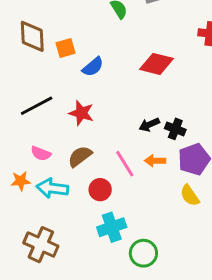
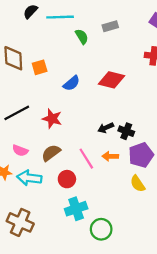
blue semicircle: (93, 67) -> (71, 83), moved

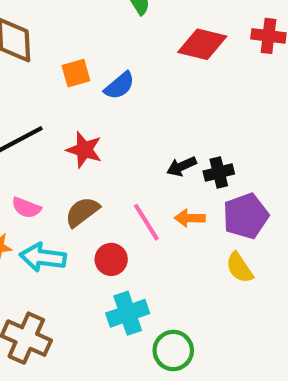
orange square: (40, 67) -> (76, 73), moved
red diamond: (111, 80) -> (202, 44), moved
black cross: (126, 131) -> (219, 173), turned -35

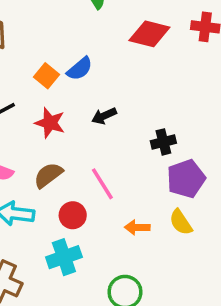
orange square: (76, 73) -> (47, 76), moved, turned -35
black arrow: (182, 166) -> (104, 116), moved
orange arrow: (190, 218) -> (137, 227), moved
cyan cross: (128, 313) -> (64, 257), moved

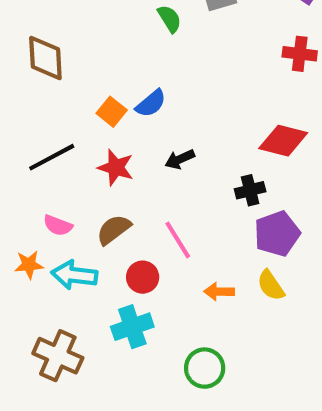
red diamond: (149, 34) -> (283, 141), moved

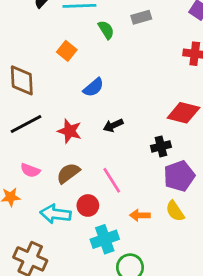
brown diamond: (45, 58) -> (22, 80), moved
orange square: (112, 112) -> (67, 51), moved
cyan arrow: (74, 275) -> (56, 214), moved
cyan cross: (132, 327) -> (105, 239), moved

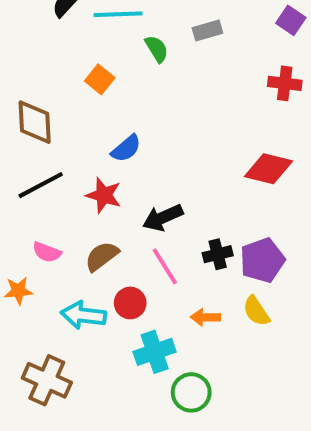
blue semicircle: (93, 87) -> (126, 148), moved
black arrow: (113, 125) -> (163, 218), moved, size x1.4
black cross: (161, 146) -> (218, 254), moved

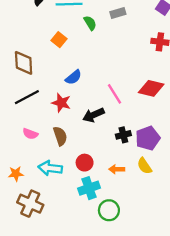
brown semicircle: (102, 256) -> (60, 136), turned 108
pink line: (165, 266) -> (114, 94), moved
orange star: (18, 291) -> (16, 174), moved
red circle: (130, 303) -> (85, 163), moved

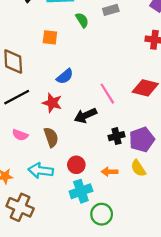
orange square: (59, 40) -> (50, 37), turned -32

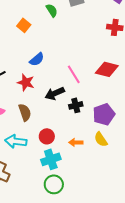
orange square: (50, 37) -> (24, 25), turned 32
black cross: (117, 136) -> (76, 105), moved
green circle: (102, 214) -> (54, 184), moved

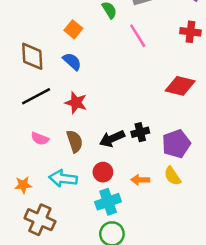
blue semicircle: (37, 59) -> (72, 61), moved, turned -98
pink line: (74, 74) -> (138, 36), moved
black arrow: (55, 93) -> (112, 139), moved

